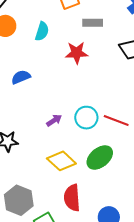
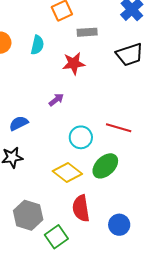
blue semicircle: (21, 77) -> (19, 123), moved
cyan circle: (86, 118) -> (81, 137), moved
purple arrow: (54, 120) -> (56, 100), moved

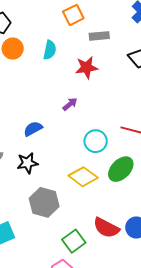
red semicircle: (81, 208) -> (106, 228), moved, turned -52
gray hexagon: (28, 215) -> (44, 202), moved

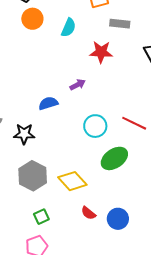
blue semicircle: (33, 129) -> (48, 103), moved
yellow diamond: (83, 177) -> (72, 181), moved
red semicircle: (106, 228) -> (88, 213), size x0.6
green square: (74, 241) -> (41, 217), moved, size x0.7

